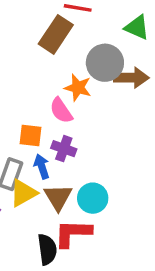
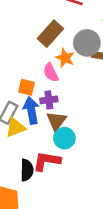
brown rectangle: (56, 34) -> (50, 34), moved
purple cross: (64, 149) -> (49, 100), turned -35
blue arrow: (42, 166) -> (31, 110), size x1.5
brown triangle: (58, 197) -> (56, 121), moved

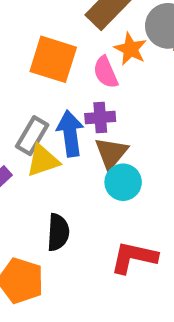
orange square: (26, 87) -> (53, 59), moved, size x1.6
red L-shape: (47, 161) -> (134, 257), moved

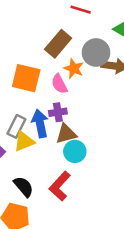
brown triangle: (111, 153) -> (66, 134), turned 40
black semicircle: (58, 232) -> (24, 187), moved, turned -40
red L-shape: (134, 257) -> (60, 186), moved, turned -56

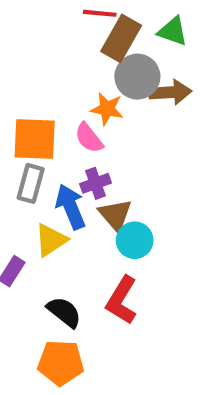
brown rectangle: (58, 44) -> (121, 38), moved
gray rectangle: (16, 126) -> (31, 183), moved
brown triangle: (66, 134) -> (115, 215), turned -45

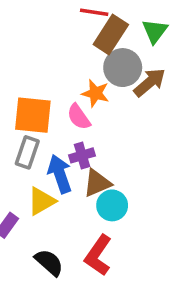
green triangle: (173, 31) -> (155, 31), turned 44
brown arrow: (170, 92) -> (150, 82), turned -40
brown triangle: (115, 215) -> (97, 183), turned 44

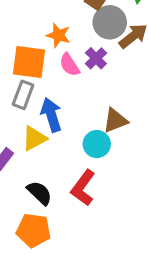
orange star: (95, 93) -> (58, 35), moved
purple cross: (82, 155) -> (96, 58), moved, turned -30
brown triangle: (97, 183) -> (115, 120), moved

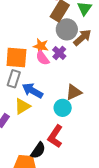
orange star: (58, 35) -> (41, 46), moved
blue arrow: (51, 115) -> (32, 91), turned -40
black semicircle: (39, 193) -> (38, 150), moved, turned 84

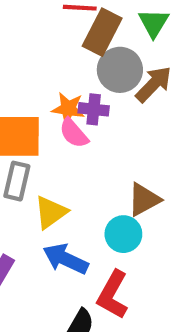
purple cross: (59, 53) -> (94, 109), moved, turned -32
blue arrow: (32, 91) -> (66, 259), moved
yellow triangle: (22, 106) -> (51, 212), moved

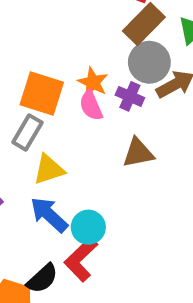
purple cross: (94, 109) -> (130, 96), moved
brown triangle: (144, 200) -> (138, 153), moved
cyan circle: (123, 234) -> (88, 227), moved

